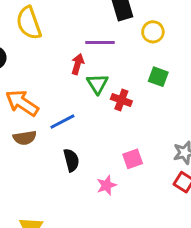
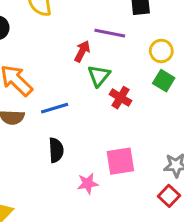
yellow circle: (153, 32) -> (161, 51), moved
pink square: (133, 159) -> (120, 161), size x1.4

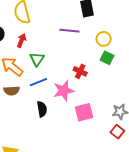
red arrow: (82, 51) -> (22, 40), moved
green triangle: (99, 76) -> (37, 59), moved
pink star: (88, 184) -> (64, 91), moved, size x1.5

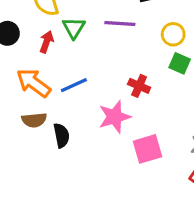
green triangle: (37, 59) -> (74, 28), moved
blue line: (38, 82) -> (74, 85), moved
black semicircle: (42, 109) -> (61, 135), moved

